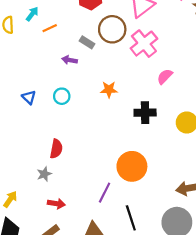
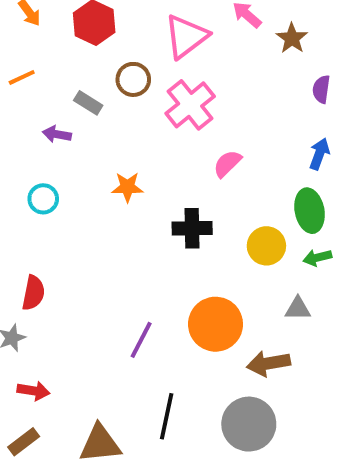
brown circle: (112, 29) -> (133, 79), size x0.7
orange circle: (132, 166) -> (216, 324), moved
purple line: (105, 193) -> (141, 340), moved
black line: (131, 218) -> (167, 416), turned 30

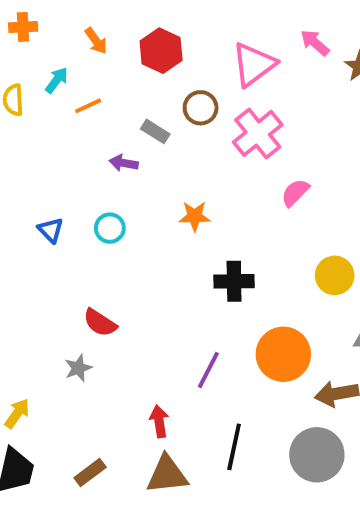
black cross: (192, 228) -> (234, 281), moved
red semicircle: (33, 293) -> (100, 323), turned 112
red arrow: (33, 391) -> (159, 421), moved, turned -108

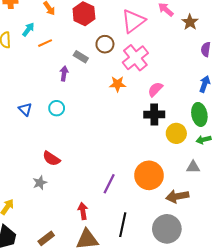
purple arrow: (124, 163) -> (64, 74), turned 88
orange star: (195, 216) -> (118, 84), moved
black cross: (234, 281) -> (154, 114), moved

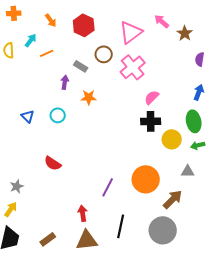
orange star: (118, 84) -> (89, 97), moved
gray star: (40, 183) -> (17, 186), moved
brown arrow: (177, 196) -> (173, 199), turned 145

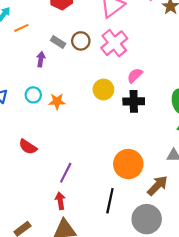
brown circle: (104, 54) -> (81, 41), moved
orange star: (89, 97) -> (57, 101), moved
yellow circle: (172, 139) -> (103, 90), moved
purple line: (108, 187) -> (66, 173), moved
black line: (121, 226) -> (110, 201), moved

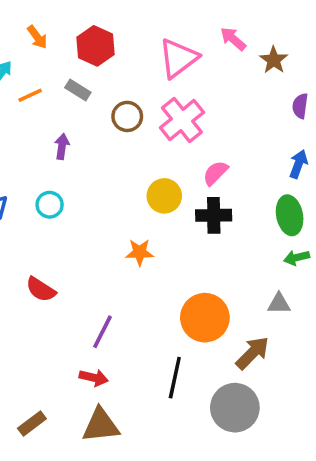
gray rectangle: (58, 42) -> (78, 90), moved
orange star: (57, 101) -> (140, 252), moved
red arrow: (60, 201) -> (94, 378), turned 112

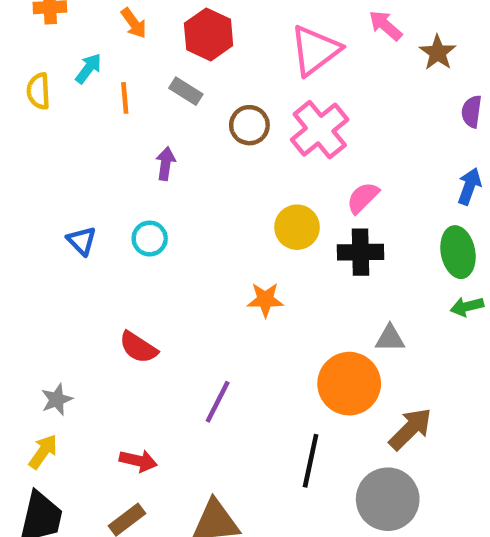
orange line: (30, 95) -> (125, 98), turned -70
gray triangle: (279, 304) -> (390, 338), moved
red arrow: (94, 378) -> (138, 461), moved

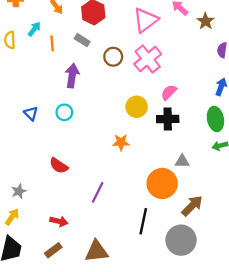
purple arrow: (166, 164) -> (72, 76), size x1.5

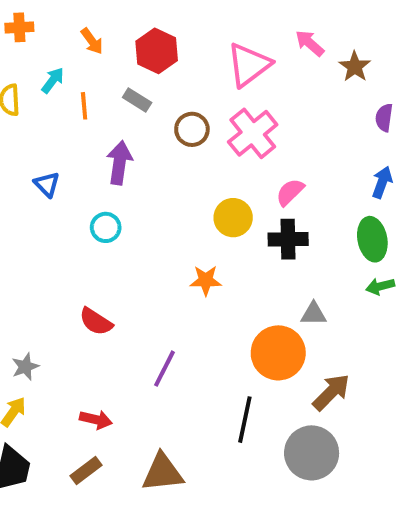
blue triangle: (31, 113) -> (47, 184), moved

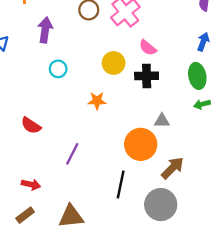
pink semicircle: (290, 192) -> (148, 48), turned -96
cyan circle: (106, 227) -> (58, 69), moved

